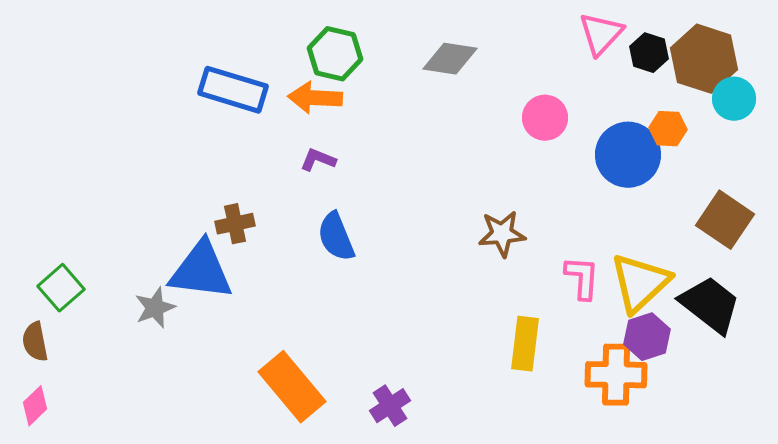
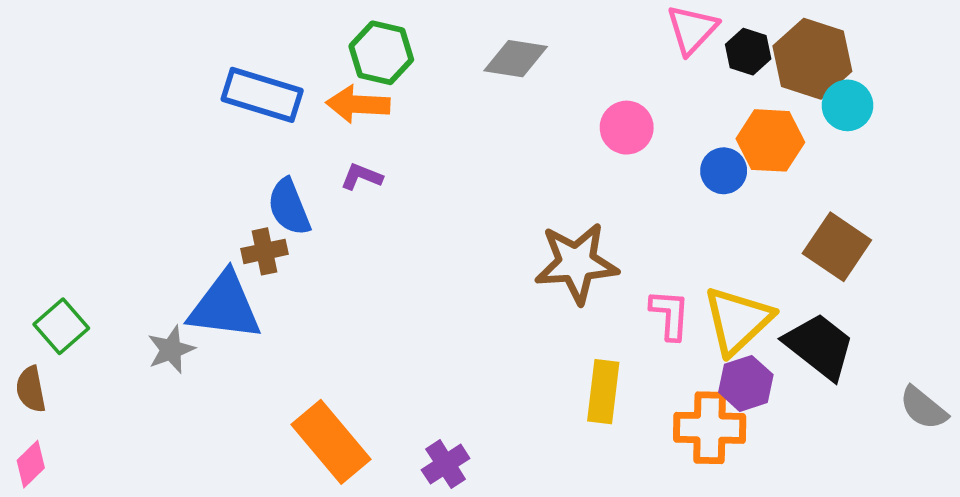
orange hexagon: (668, 129) -> (770, 140), size x1.5
blue circle: (628, 155) -> (724, 171), size x0.6
brown star: (502, 234) -> (576, 263), size x1.5
blue semicircle: (336, 237) -> (289, 207), moved

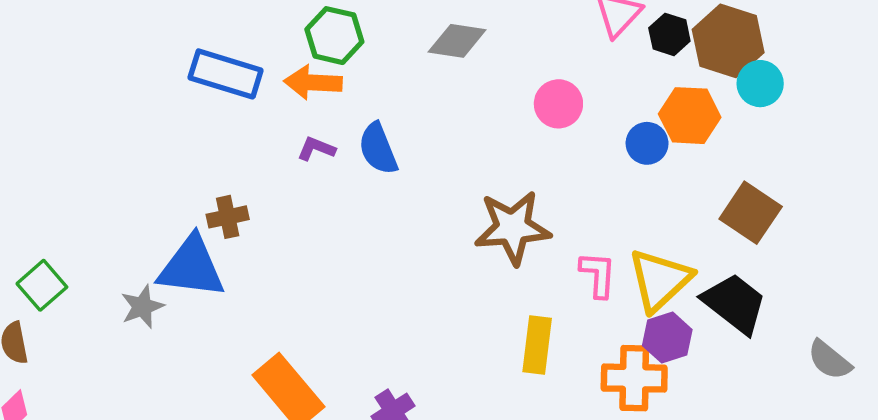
blue semicircle: (289, 207) -> (378, 149), moved

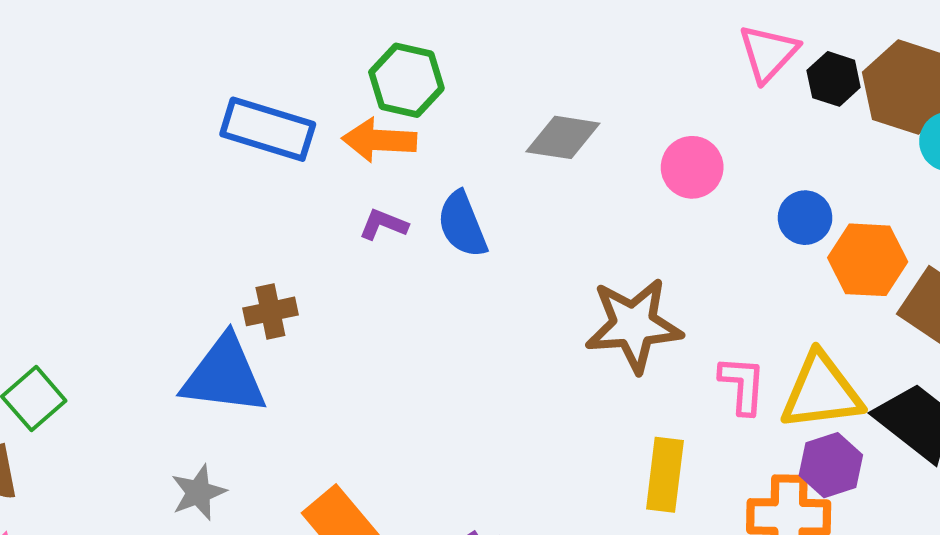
gray diamond: (457, 41) -> (563, 137), moved
orange hexagon: (690, 116) -> (868, 260), moved
yellow triangle: (660, 280) -> (821, 392), turned 36
gray star: (142, 307) -> (198, 492), moved

